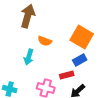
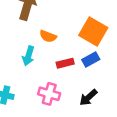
red rectangle: (67, 75) -> (65, 63), moved

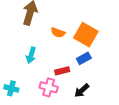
orange semicircle: (48, 36) -> (58, 33), moved
red rectangle: (65, 63) -> (62, 71), moved

